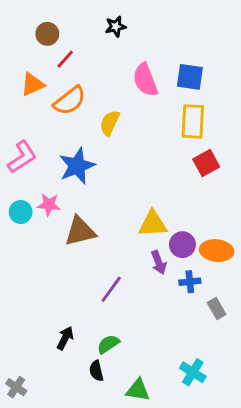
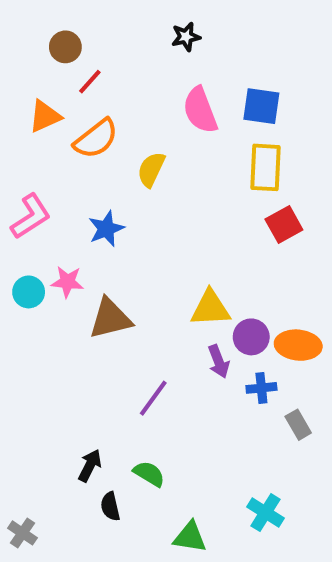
black star: (116, 26) -> (186, 37), moved
blue star: (77, 166) -> (106, 229), size x0.7
green semicircle: (108, 344) -> (149, 474), turned 65
black semicircle: (96, 371) -> (110, 506), moved

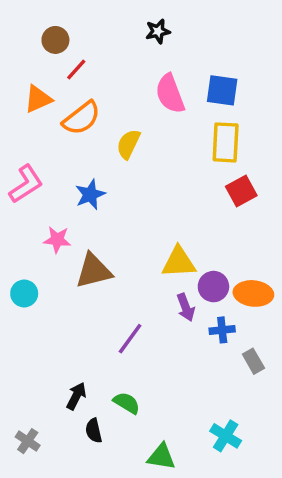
cyan circle: (29, 292) -> (24, 293), moved
gray cross: (22, 533) -> (28, 441), moved

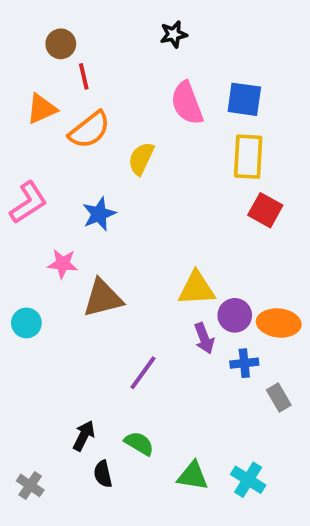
red line: (76, 69) -> (84, 76), turned -55
red square: (241, 191) -> (265, 210), turned -32
green triangle: (161, 457) -> (193, 476), moved

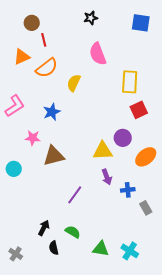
blue square: (244, 99) -> (141, 23), moved
red square: (265, 210) -> (139, 110), turned 36
purple circle: (235, 315) -> (123, 138), moved
orange ellipse: (279, 323) -> (146, 157), moved, turned -45

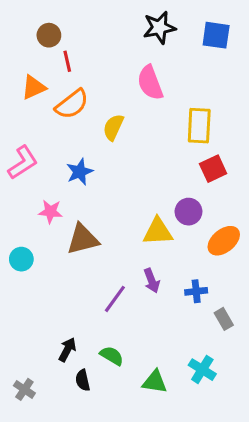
black star: (91, 18) -> (159, 28), moved, size x1.5
purple arrow: (107, 177) -> (152, 281), moved
cyan cross: (130, 251) -> (202, 370), moved

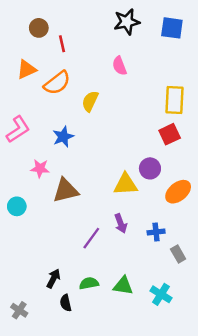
red line: (67, 61) -> (62, 44), moved
pink semicircle: (150, 83) -> (119, 66), size x0.7
yellow rectangle: (199, 126) -> (174, 100), moved
green semicircle: (112, 356) -> (89, 283), turned -42
green triangle: (155, 382) -> (123, 286), moved

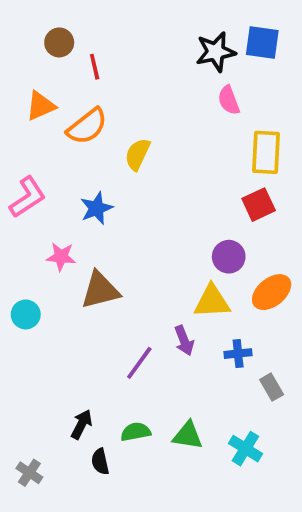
black star: (127, 22) -> (216, 52), moved
pink semicircle: (119, 66) -> (229, 100), moved
yellow triangle: (126, 184) -> (212, 301), moved

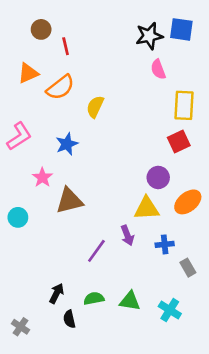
pink star: (61, 257) -> (42, 177), turned 30

